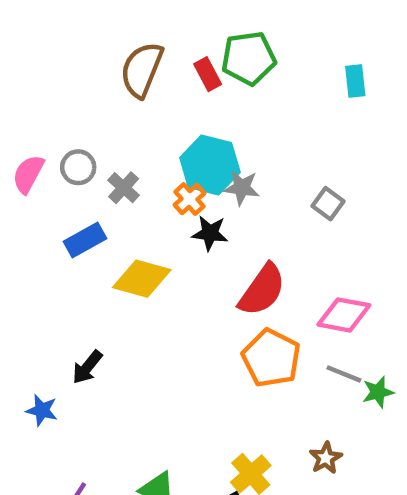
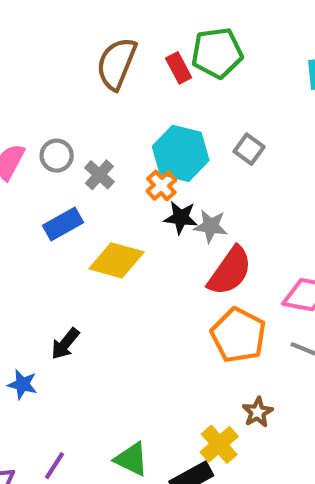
gray star: (242, 188) -> (211, 226), moved
gray square: (328, 204) -> (249, 149), moved
brown star: (326, 458) -> (258, 412), moved

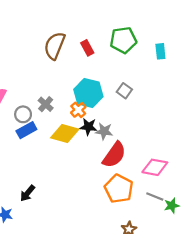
green pentagon: (217, 53) -> (123, 40), moved
gray circle: (57, 156) -> (23, 114), moved
yellow diamond: (117, 260) -> (65, 134), moved

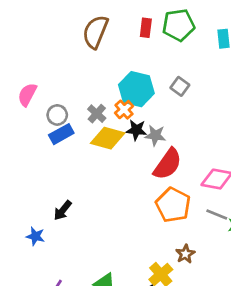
red rectangle: (87, 48) -> (146, 28), moved, turned 35
gray cross: (46, 104) -> (97, 114), moved

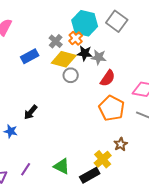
gray square: (180, 86) -> (117, 21), size x1.5
gray circle: (57, 115) -> (71, 75), moved
red semicircle: (168, 164) -> (108, 78), size x0.7

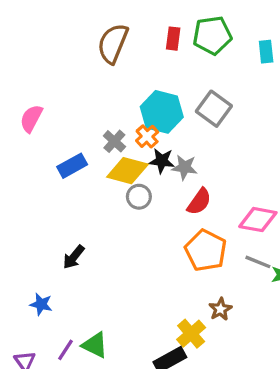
blue star: (11, 131) -> (41, 304), moved
green triangle: (62, 166) -> (95, 345), moved

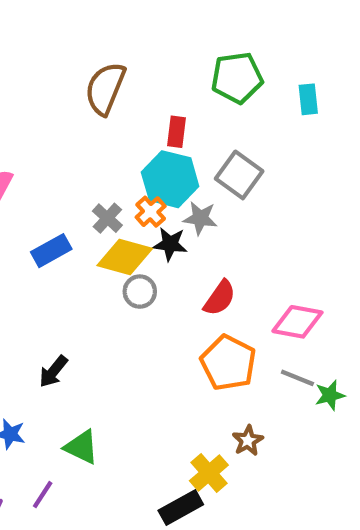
red rectangle: (173, 39) -> (177, 132), moved
gray star: (185, 167) -> (200, 218), moved
green triangle: (95, 345) -> (81, 447), moved

